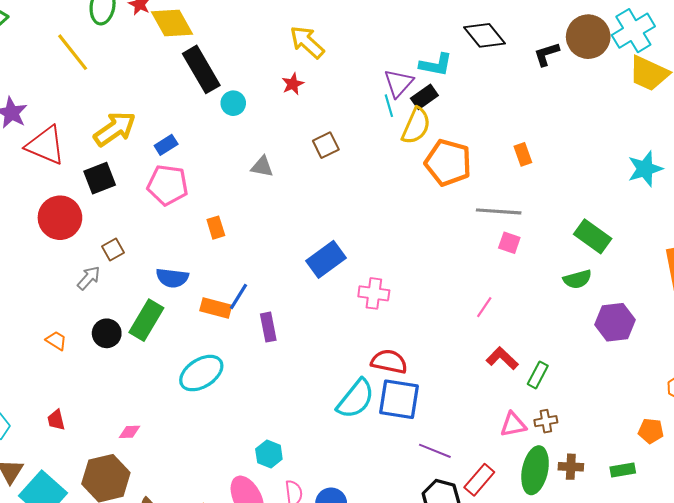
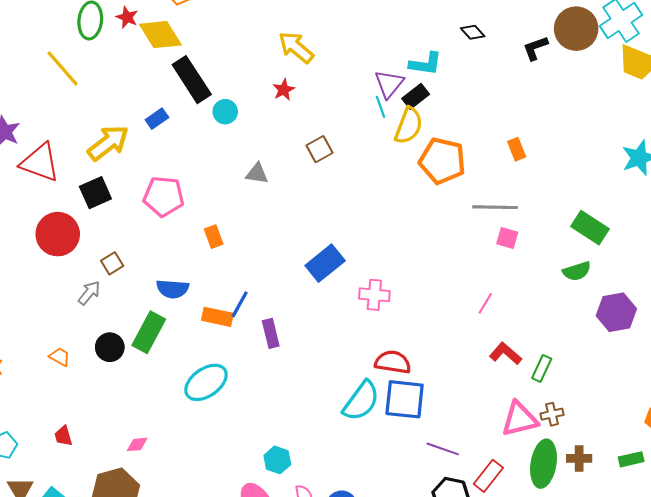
black diamond: (484, 35) -> (473, 32), size x0.6
blue rectangle: (166, 145) -> (157, 119), moved
pink triangle: (513, 425) -> (520, 419), size x1.4

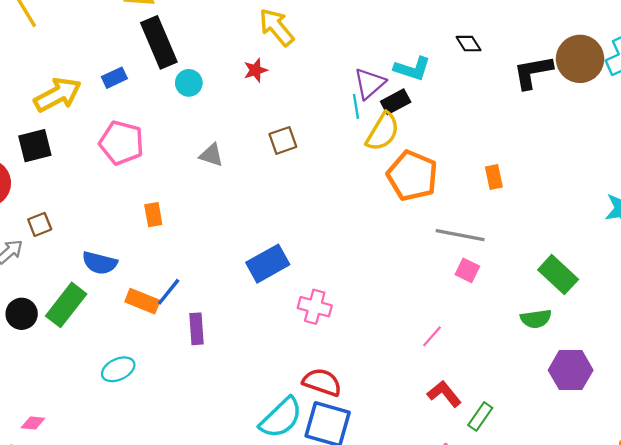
black L-shape: (535, 48) -> (533, 72), size x1.4
pink pentagon: (164, 196) -> (121, 143), moved
cyan ellipse: (206, 382) -> (118, 369), size x0.7

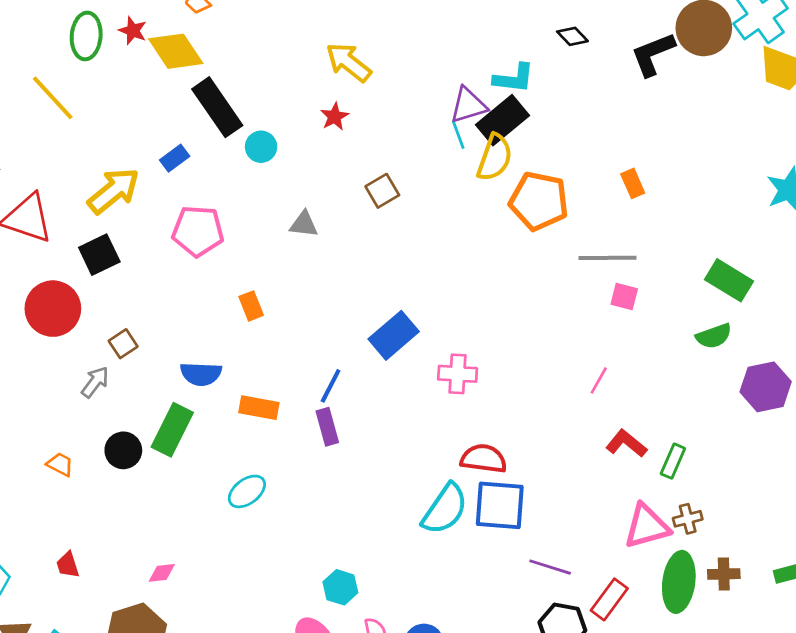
purple triangle: (370, 83) -> (468, 105), turned 36
black rectangle: (396, 102) -> (502, 120), size x1.5
blue line: (169, 292) -> (331, 386), moved

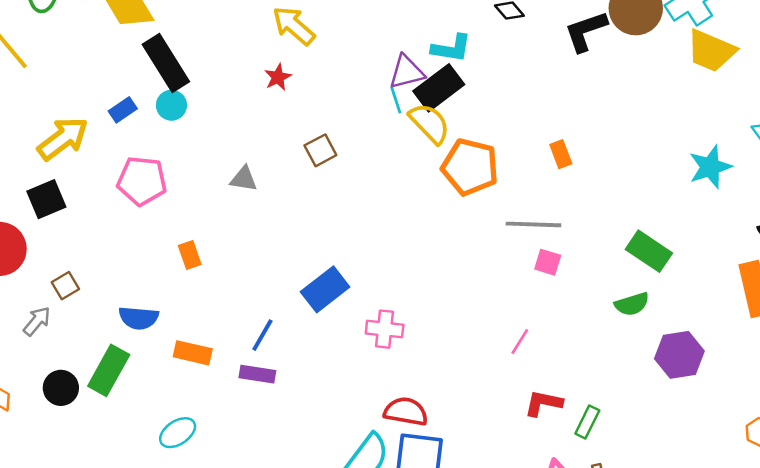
cyan circle: (261, 147) -> (171, 105), moved
yellow semicircle: (495, 158) -> (430, 123), turned -66
purple rectangle: (327, 427) -> (257, 374), turned -68
red L-shape: (626, 443) -> (543, 403), turned -30

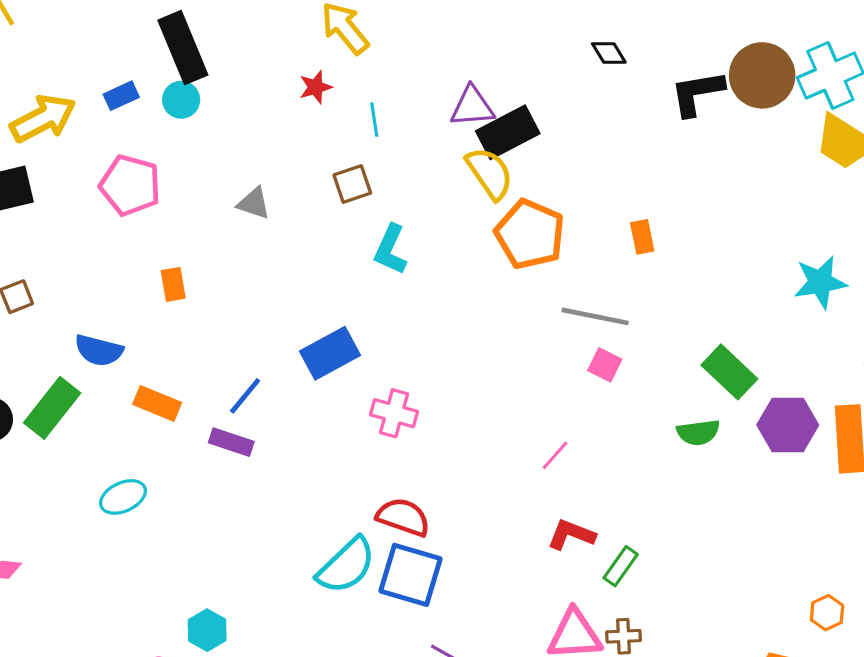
cyan L-shape: (451, 48) -> (391, 250), moved, turned 96
cyan line: (396, 100) -> (374, 120), moved
purple hexagon: (679, 355) -> (788, 425), moved

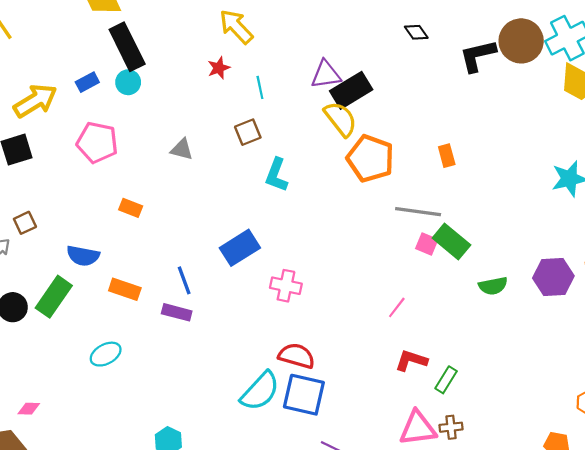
orange rectangle: (173, 284) -> (131, 208), turned -55
green rectangle: (729, 372) -> (451, 242), moved
blue line: (245, 396) -> (184, 280), turned -56

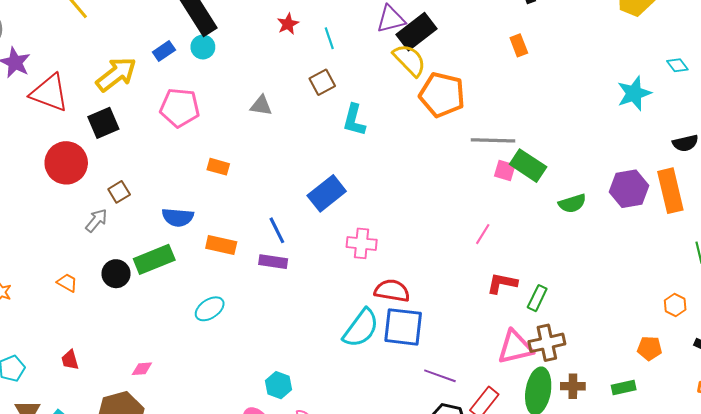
orange rectangle: (447, 156) -> (519, 45), moved
pink cross: (286, 286) -> (362, 243), moved
green rectangle: (54, 297) -> (154, 259), turned 39
brown cross: (451, 427) -> (547, 343), size x1.6

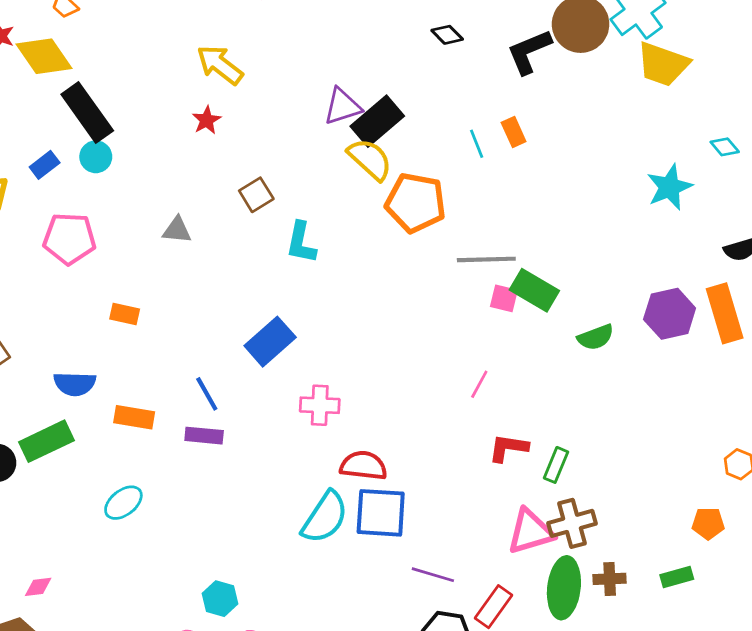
cyan line: (329, 38) -> (477, 144), moved

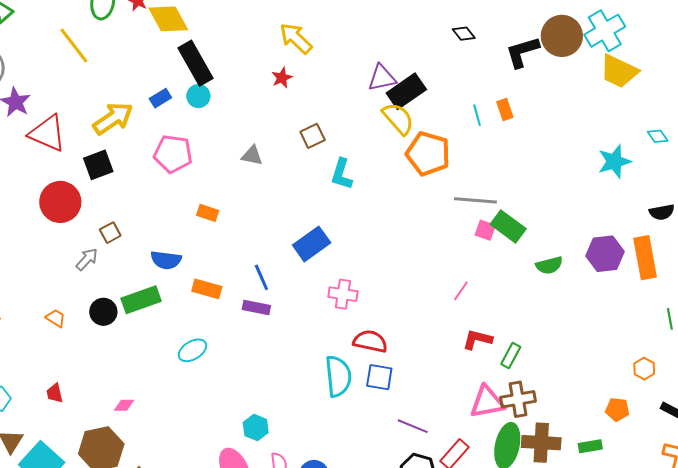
blue square: (381, 513) -> (379, 377), size x0.7
cyan semicircle: (325, 517) -> (338, 376), turned -45
brown cross: (610, 579) -> (541, 443), size x1.6

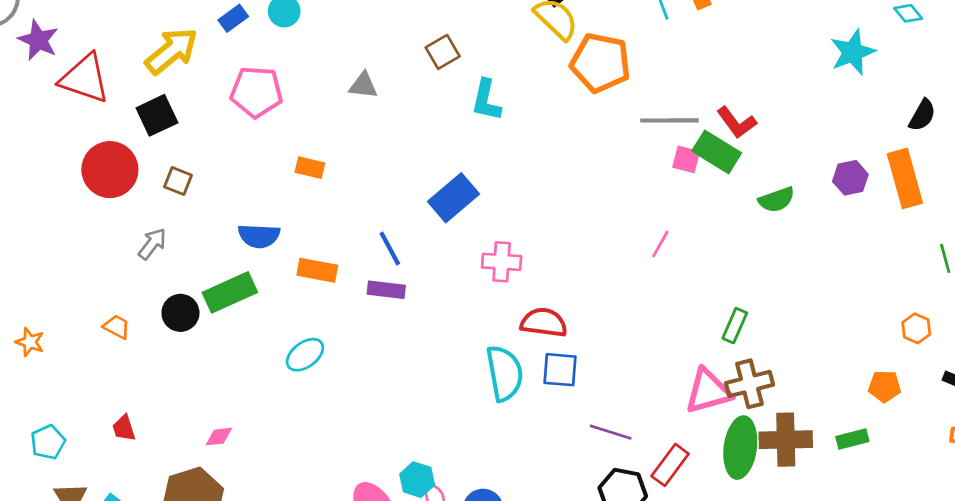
black semicircle: (662, 212) -> (922, 115), turned -45
brown square: (110, 233) -> (178, 181), moved, turned -35
purple hexagon: (605, 254) -> (850, 178), size x0.7
red L-shape: (477, 339) -> (737, 122), moved, turned -136
cyan hexagon: (256, 428) -> (417, 480), moved

